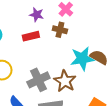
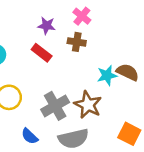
red rectangle: (31, 36) -> (42, 53), turned 56
cyan star: (82, 59) -> (107, 75), size x0.7

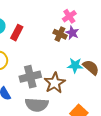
purple star: (47, 26) -> (72, 33), moved
red rectangle: (42, 53) -> (17, 33), moved, turned 63

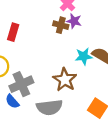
gray cross: (30, 77) -> (21, 84), moved

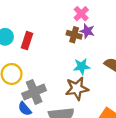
cyan star: (84, 56) -> (82, 66), moved
brown star: (65, 80) -> (77, 89), turned 30

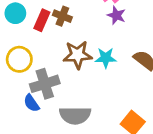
brown cross: (74, 35) -> (62, 16), moved
brown star: (77, 89) -> (78, 55), moved

